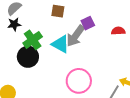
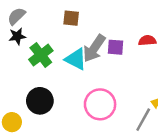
purple square: (88, 23) -> (116, 47), moved, turned 32
black circle: (28, 57) -> (40, 101), moved

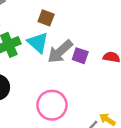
cyan triangle: (76, 59) -> (38, 42), moved

